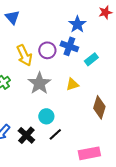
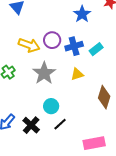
blue cross: (69, 46) -> (74, 46), moved, turned -36
yellow arrow: (24, 55) -> (29, 45), turned -45

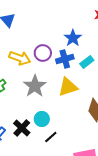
blue star: (82, 14) -> (73, 38), moved
yellow triangle: (77, 74) -> (68, 87), size x1.5
black cross: (31, 125) -> (22, 128), moved

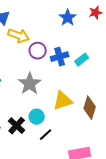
blue star: (73, 38) -> (68, 18), moved
yellow arrow: (20, 58) -> (19, 36), moved
yellow triangle: (68, 87) -> (63, 101), moved

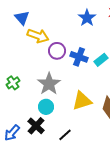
blue cross: (60, 57) -> (79, 57), turned 36
cyan circle: (37, 117) -> (46, 107), moved

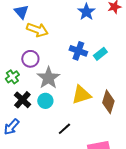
purple circle: (57, 51) -> (30, 59), moved
black cross: (36, 126) -> (22, 100), moved

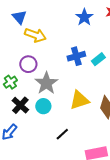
blue cross: (78, 51) -> (76, 56), turned -36

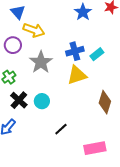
purple circle: (28, 64) -> (13, 45), moved
gray star: (46, 83) -> (41, 62), moved
yellow triangle: (79, 100) -> (77, 75), moved

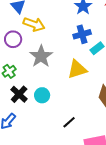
blue cross: (75, 51) -> (82, 34), moved
black line: (61, 129) -> (69, 122), moved

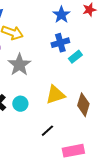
yellow triangle: (77, 69) -> (55, 95), moved

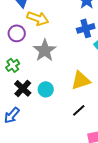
black line: (47, 131) -> (79, 110), moved

